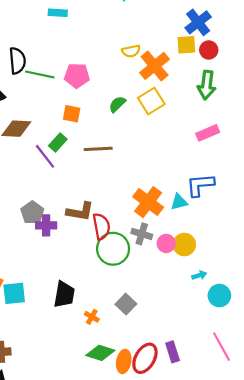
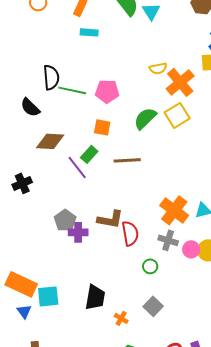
green semicircle: (117, 104) -> (145, 118), size x1.4
green circle: (113, 249) -> (150, 266), moved, size x0.5

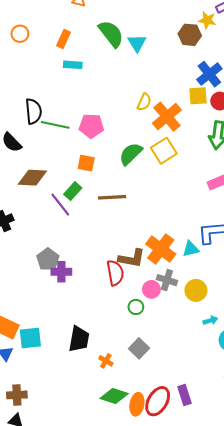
yellow semicircle: (158, 68) -> (144, 102), turned -54
brown L-shape: (110, 219) -> (132, 258), moved
gray cross: (168, 240) -> (167, 280), moved
pink circle: (191, 249) -> (151, 289), moved

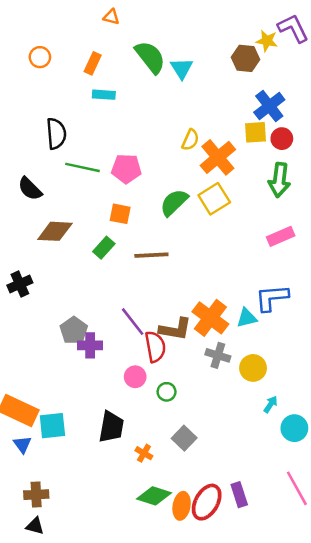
black semicircle: (33, 111) -> (56, 134), moved
purple line: (60, 205) -> (133, 322), moved
pink circle: (151, 289) -> (135, 377), moved
green circle: (136, 307) -> (167, 392), moved
cyan arrow: (210, 320) -> (271, 404), turned -40

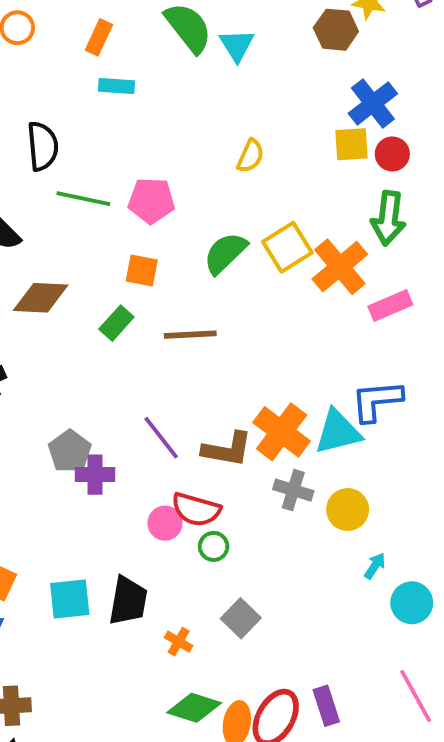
orange cross: (218, 157) -> (340, 267), moved
cyan triangle: (247, 318) -> (338, 432), size x1.5
red semicircle: (155, 347) -> (196, 510), moved, turned 116
cyan square: (52, 426) -> (70, 599), moved

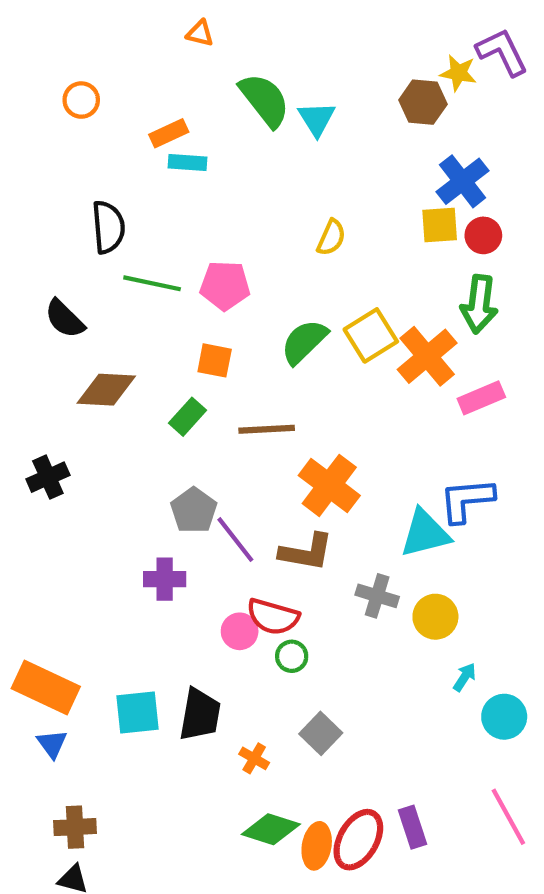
orange rectangle: (99, 37) -> (169, 133), moved, turned 40
orange cross: (282, 432) -> (329, 485), moved
gray pentagon: (70, 451) -> (194, 510), moved

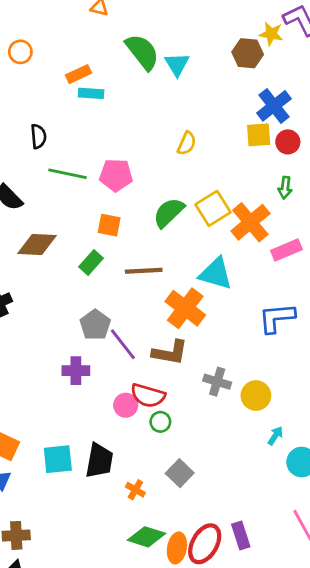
black semicircle: (108, 227) -> (38, 136), size x0.7
green arrow: (479, 304) -> (285, 188), size x0.6
cyan triangle: (425, 533) -> (216, 274), moved, turned 30

